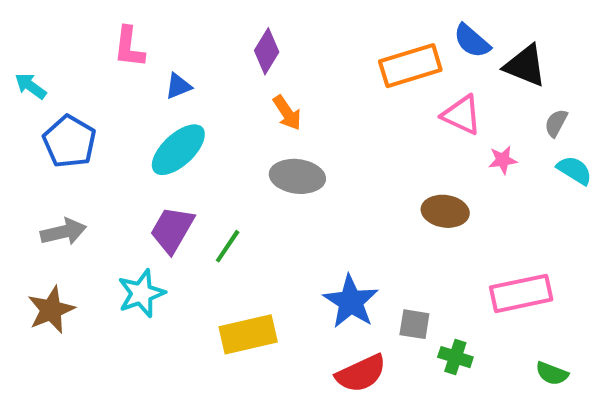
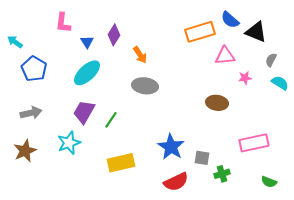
purple diamond: (267, 51) -> (114, 35), moved
blue triangle: (178, 86) -> (87, 42), turned -40
pink triangle: (462, 115) -> (225, 56), turned -30
green cross: (455, 357) -> (222, 174), turned -35

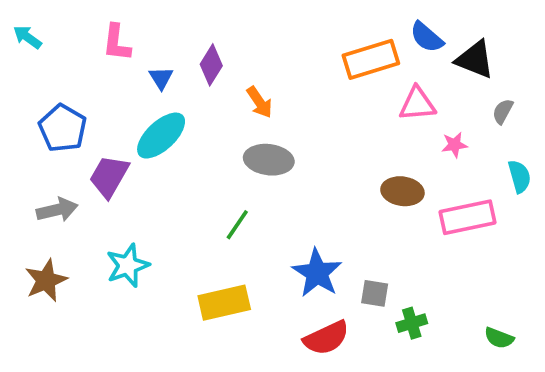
cyan arrow: (15, 42) -> (27, 37), moved
cyan semicircle: (280, 83) -> (519, 176), moved, turned 42
purple trapezoid: (84, 112) -> (109, 176), moved
green line: (111, 120) -> (237, 225), moved
pink rectangle: (254, 143) -> (467, 217), moved

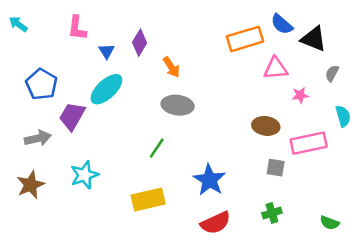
gray square: (375, 293) -> (276, 168), moved

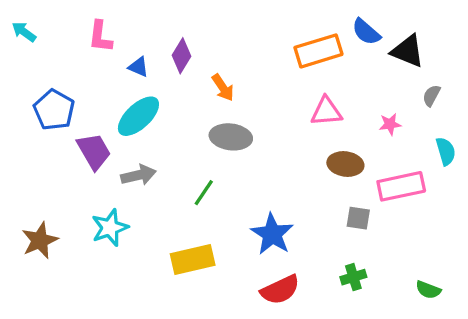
blue triangle: (106, 51) -> (138, 67), turned -35
pink triangle: (276, 68) -> (326, 111), moved
purple trapezoid: (72, 116) -> (94, 151), turned 120
gray arrow: (38, 138) -> (138, 175), moved

